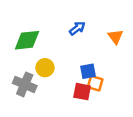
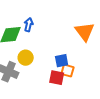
blue arrow: (77, 28) -> (29, 25), moved, turned -40
orange triangle: (115, 37) -> (85, 32), size x1.5

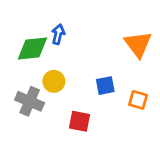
orange square: (68, 71) -> (138, 100), moved
red square: (57, 78) -> (80, 121), moved

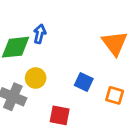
blue square: (105, 86) -> (84, 82), turned 36

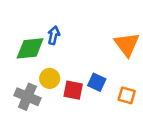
red square: (60, 115) -> (73, 90), moved

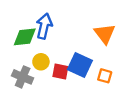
blue arrow: (54, 35) -> (44, 26), size x1.6
blue square: (97, 82) -> (80, 65), size x1.6

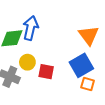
blue square: (80, 65) -> (81, 65), moved, turned 35
orange square: (105, 76) -> (88, 84), moved

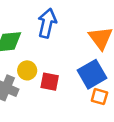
blue arrow: (31, 28) -> (47, 23), moved

